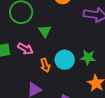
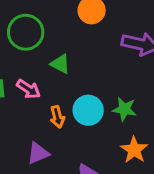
green triangle: (45, 31) -> (60, 64), turned -32

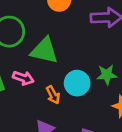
green triangle: (60, 64) -> (44, 51), size x1.6

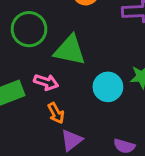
orange arrow: (53, 95) -> (56, 113), moved

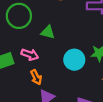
green triangle: (70, 50) -> (48, 32), size x0.6

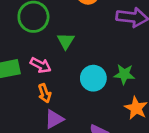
green triangle: (48, 32) -> (66, 41), turned 40

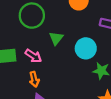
cyan circle: (93, 78) -> (86, 48), moved

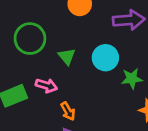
orange arrow: (34, 79) -> (68, 111), moved

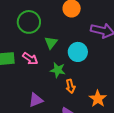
green star: (132, 79) -> (58, 70), moved
orange arrow: (68, 111) -> (70, 86), moved

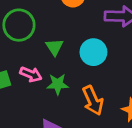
green star: (58, 70) -> (58, 84), moved
orange arrow: (70, 86) -> (93, 101), size x1.5

